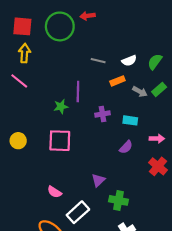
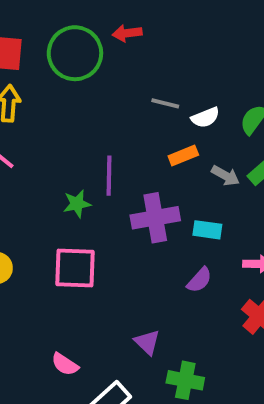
gray line: (98, 61) -> (165, 103), moved
purple cross: (102, 114) -> (155, 218), size x1.6
purple triangle: (98, 180) -> (147, 342), turned -32

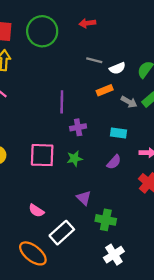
red arrow: (127, 33) -> (87, 23), moved
green star: (77, 204) -> (75, 159), moved
purple cross: (155, 218) -> (78, 127), moved, size x0.6

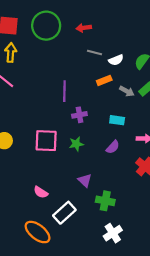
red arrow: (87, 23) -> (84, 28), moved

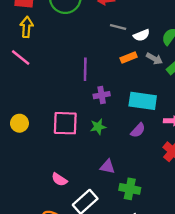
gray arrow: (127, 91) -> (154, 59), moved
cyan rectangle: (117, 120) -> (143, 101), size x1.6
purple triangle: (85, 180) -> (107, 167), turned -32

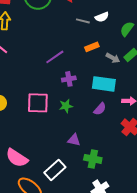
white semicircle: (141, 35) -> (102, 17), moved
gray arrow: (154, 59) -> (113, 58), moved
purple line: (85, 69) -> (55, 57), turned 54
pink semicircle: (59, 180) -> (17, 158), moved, size x1.6

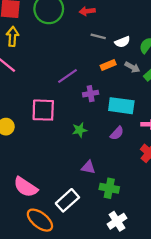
white semicircle: (102, 17) -> (122, 42), moved
gray arrow: (113, 58) -> (132, 67), moved
purple cross: (69, 79) -> (91, 94), moved
pink square: (38, 103) -> (43, 110), moved

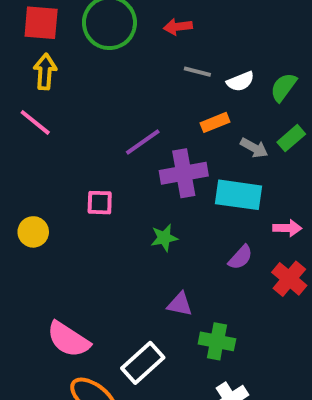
gray arrow: (132, 67) -> (254, 148), moved
purple cross: (91, 94) -> (184, 173), size x1.6
pink square: (43, 110) -> (100, 203), size x0.6
purple semicircle: (117, 133) -> (240, 257), moved

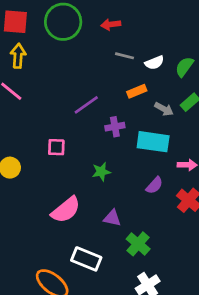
purple cross: (184, 173) -> (115, 127), size x0.6
pink semicircle: (68, 339) -> (66, 210), moved, turned -72
green cross: (217, 341) -> (138, 244), turned 30
white rectangle: (143, 363) -> (86, 259), turned 64

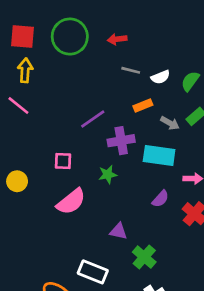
purple cross: (115, 127) -> (121, 141), size x1.4
green star: (101, 172) -> (108, 174), moved
pink semicircle: (66, 210) -> (71, 202), moved

